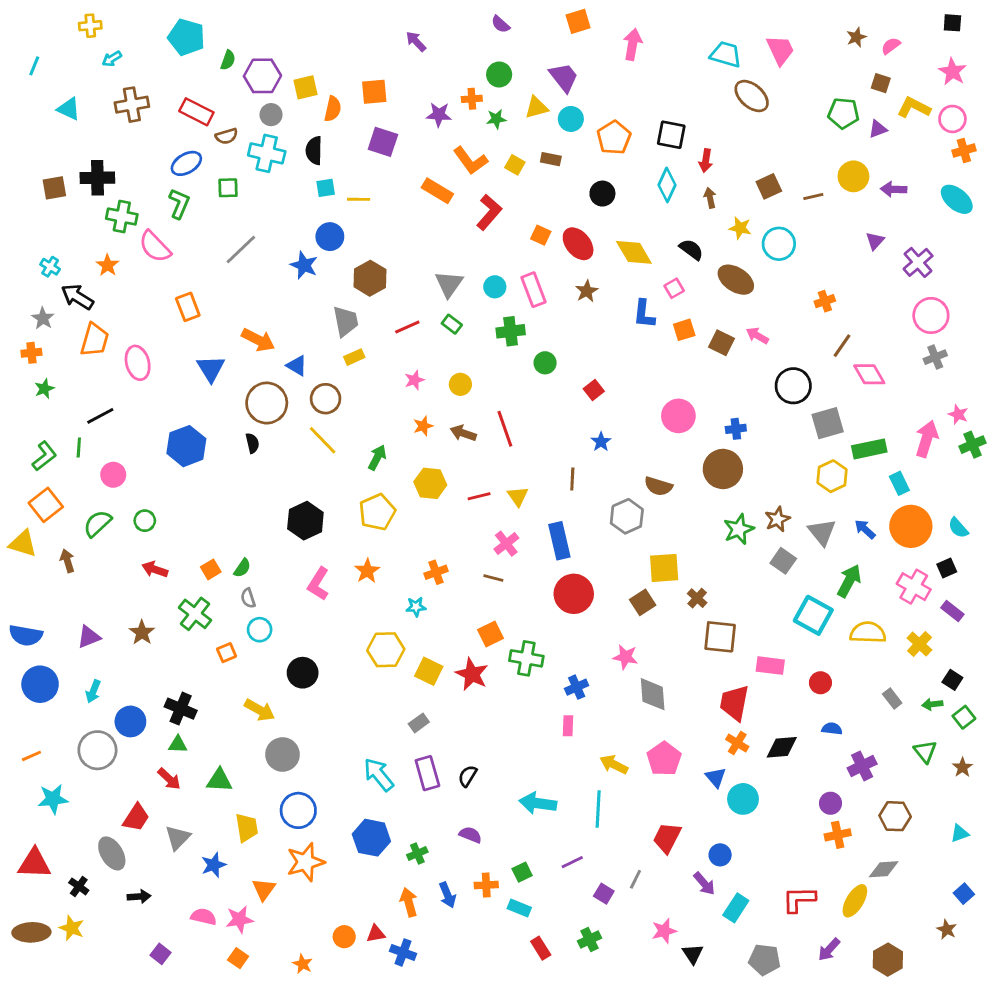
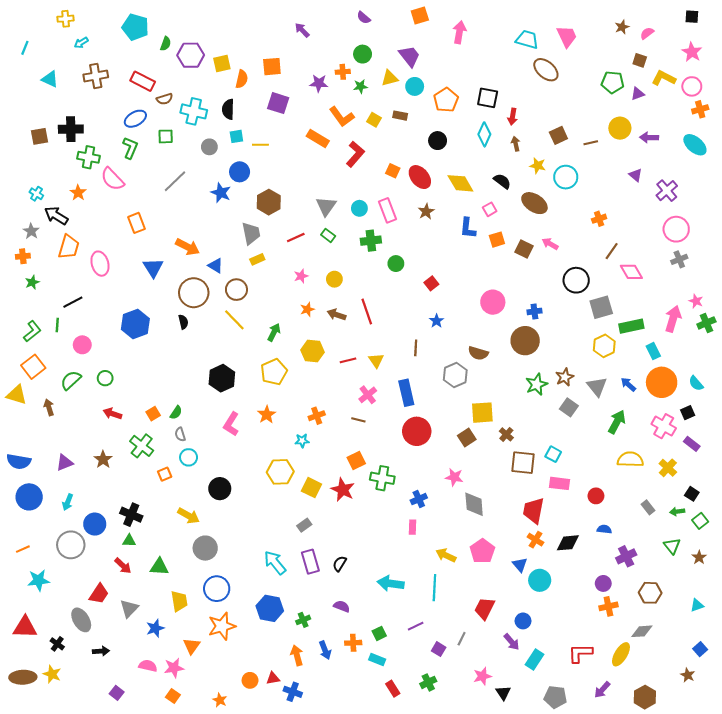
gray circle: (271, 115) -> (209, 147), moved
purple triangle: (875, 241) -> (636, 175), turned -32
cyan square: (813, 615) -> (553, 454), moved, size x0.6

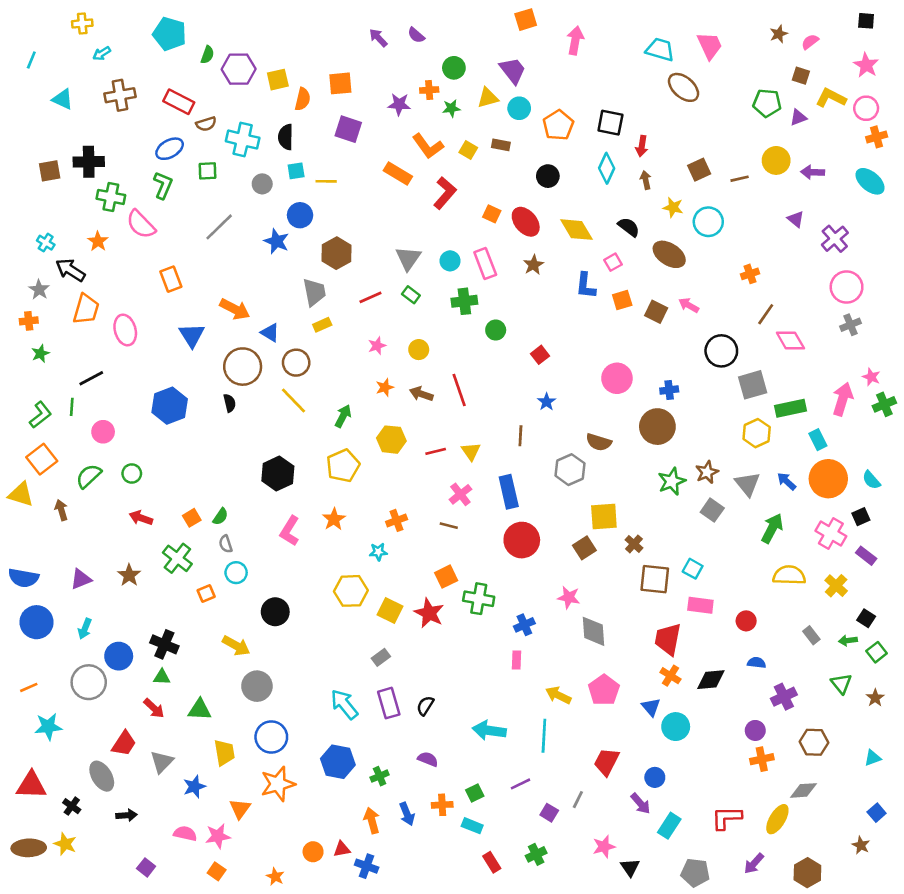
purple semicircle: (364, 18) -> (416, 35), moved

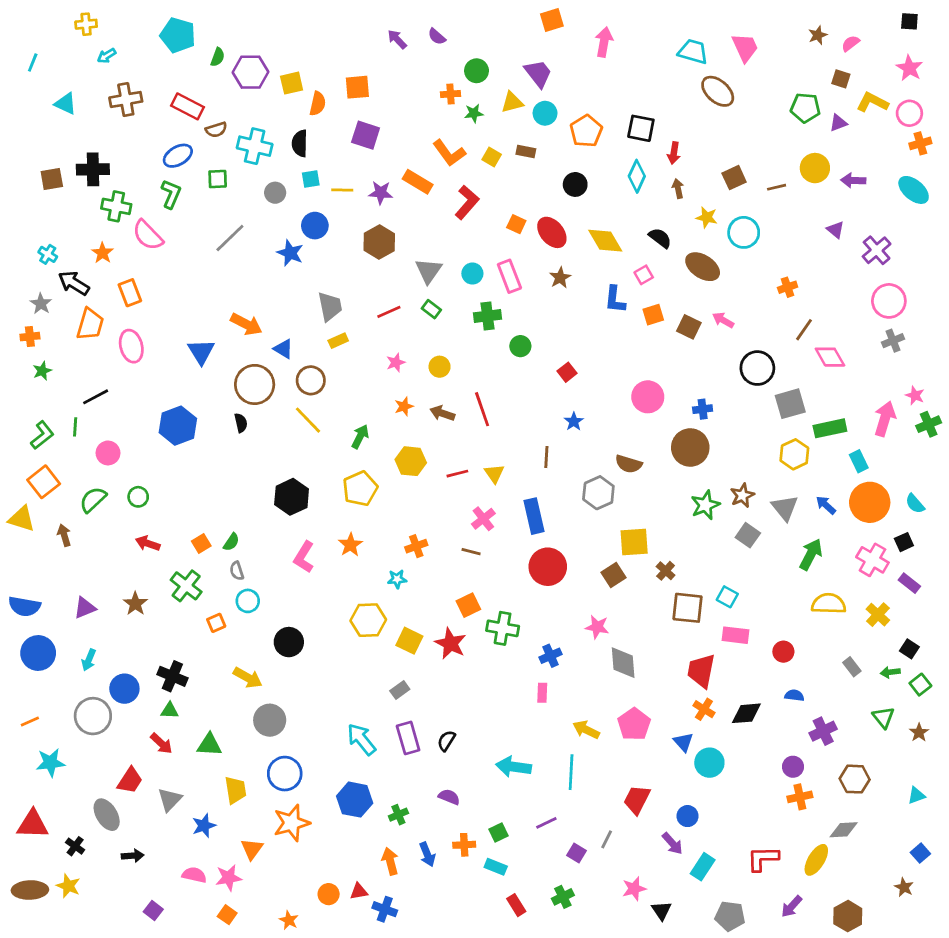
purple star: (399, 104) -> (381, 193), moved
brown hexagon: (337, 253) -> (379, 242), moved
orange rectangle: (171, 279) -> (130, 293), moved

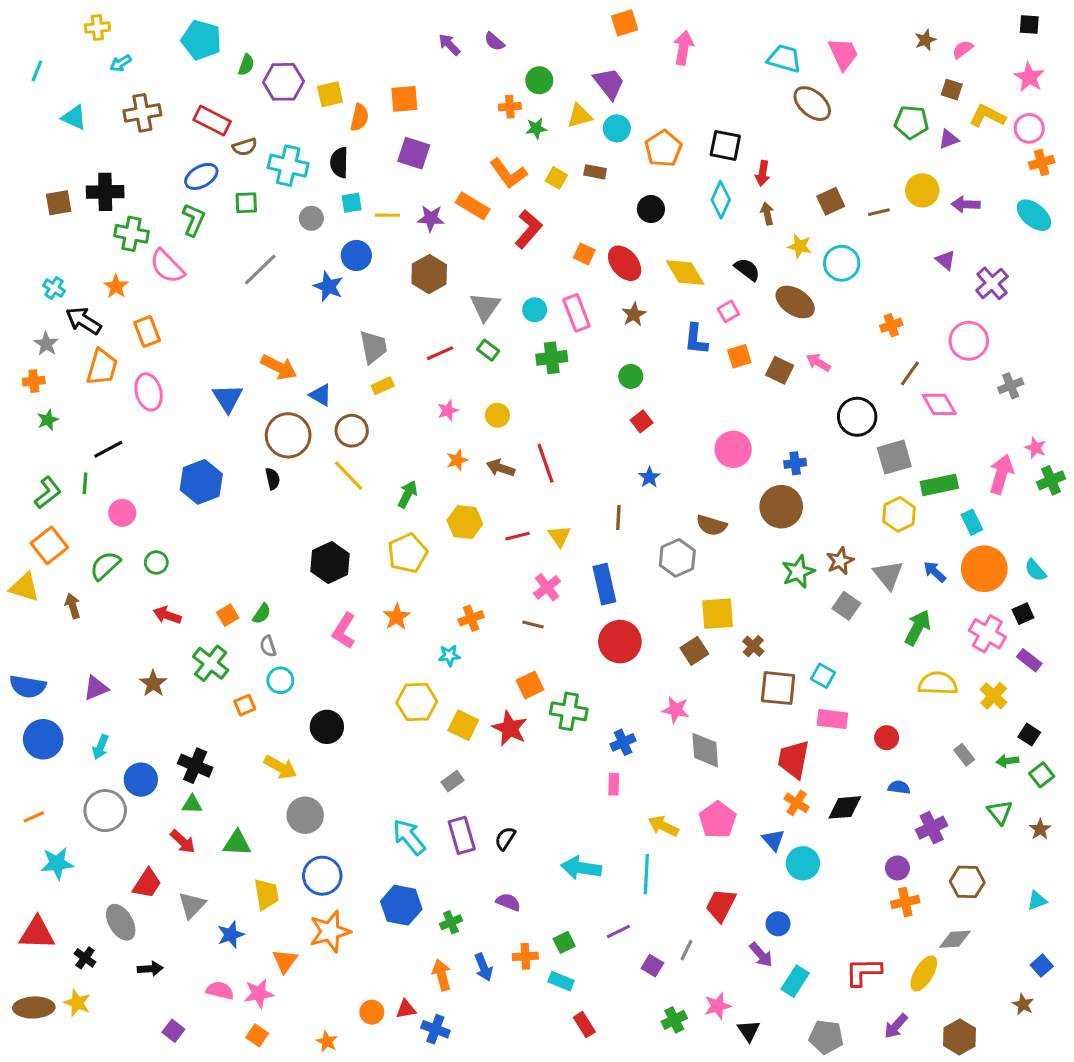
pink circle: (889, 301) -> (969, 341), moved
green circle: (520, 346) -> (631, 376), moved
green cross: (563, 897) -> (674, 1020), moved

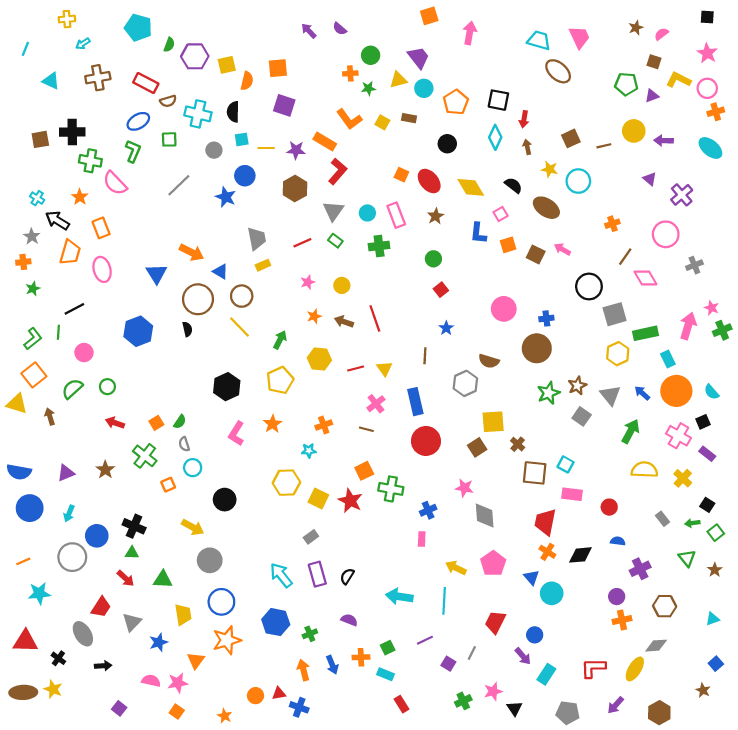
red L-shape: (528, 229) -> (338, 171), moved

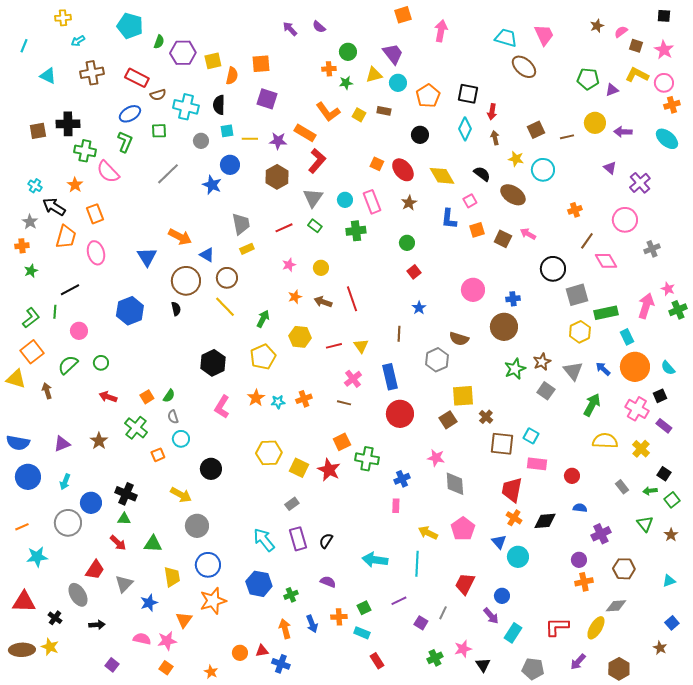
brown square: (654, 62) -> (636, 46), moved
cyan star: (309, 451) -> (278, 402), moved

